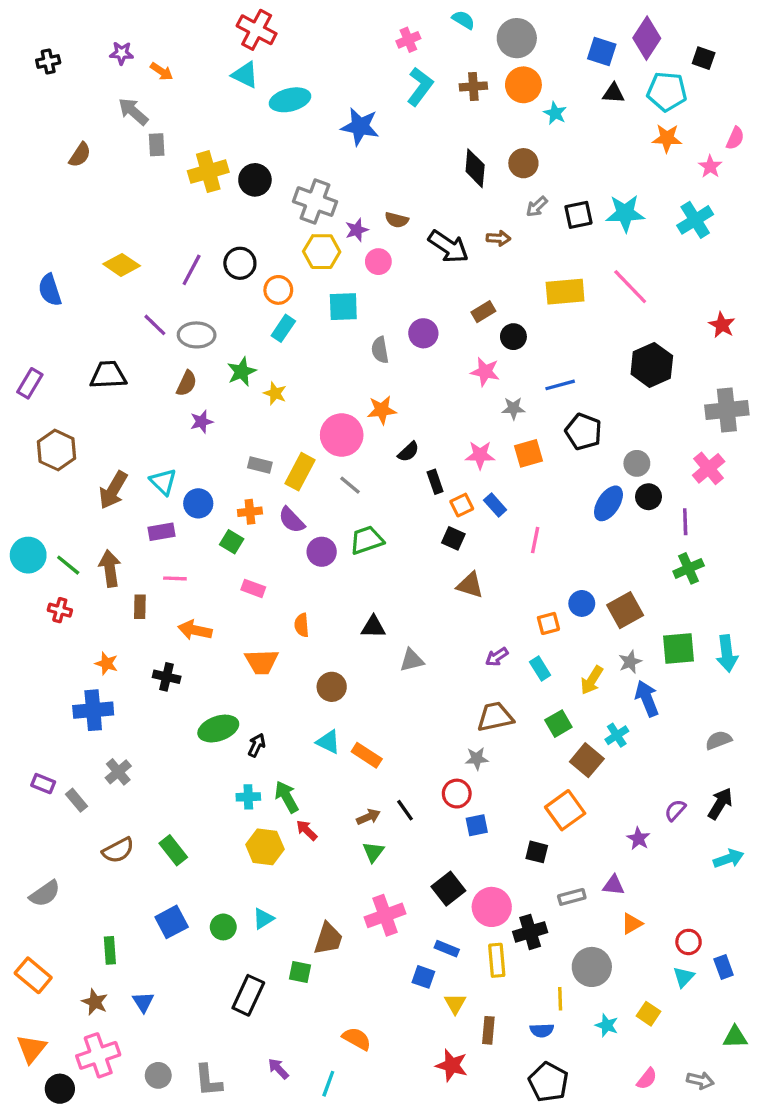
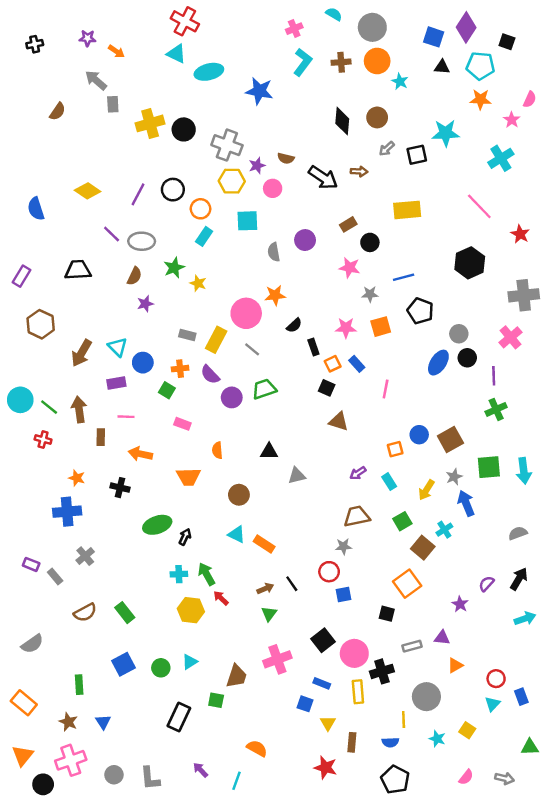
cyan star: (625, 213) -> (446, 133), moved
pink line: (630, 287) -> (479, 206), moved

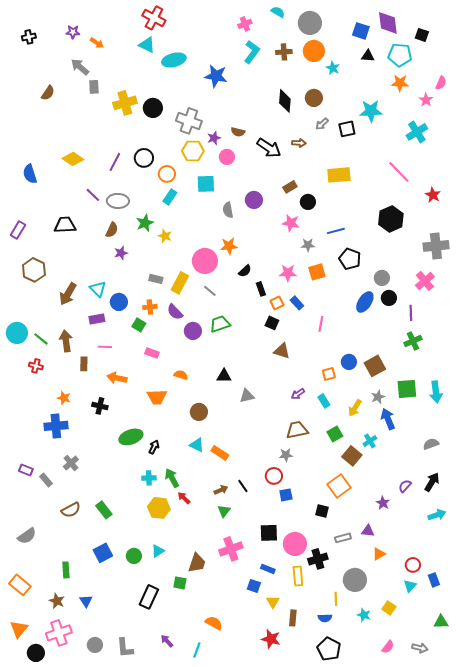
purple diamond: (466, 27) -> (388, 23), turned -40
orange semicircle: (217, 450) -> (181, 375), turned 112
black square: (323, 640) -> (269, 533), turned 36

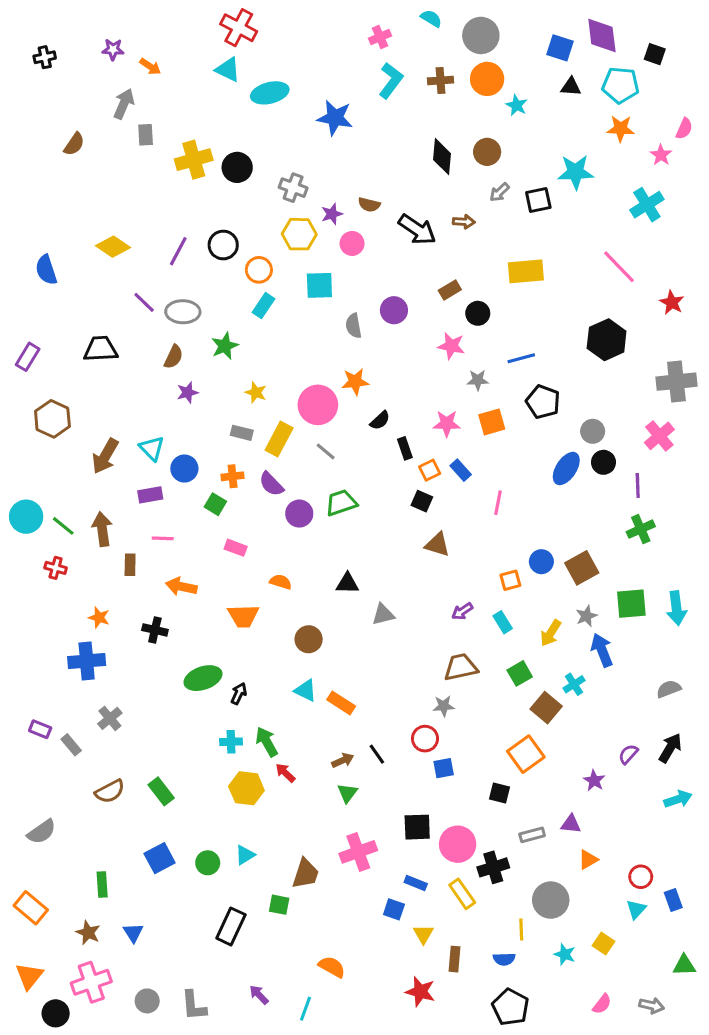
gray arrow: (80, 67) -> (124, 104), turned 72
gray cross: (189, 121) -> (293, 188), size x0.7
yellow star: (165, 236) -> (256, 392), moved
yellow rectangle: (298, 576) -> (462, 894), turned -30

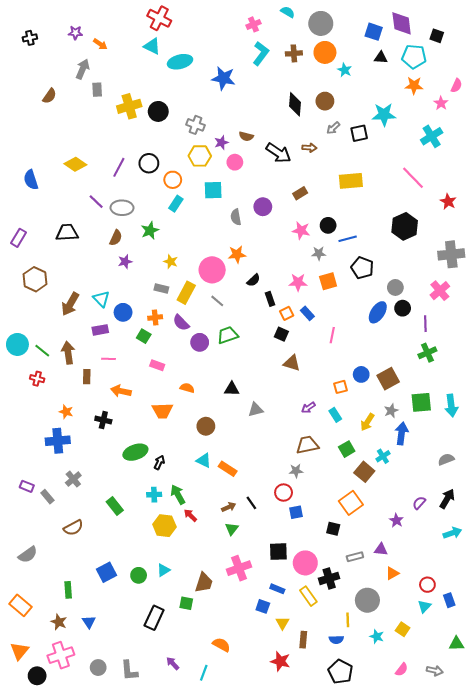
black circle: (478, 313) -> (328, 225), moved
blue arrow: (602, 650) -> (402, 433), turned 30
green rectangle: (161, 791) -> (115, 506), moved

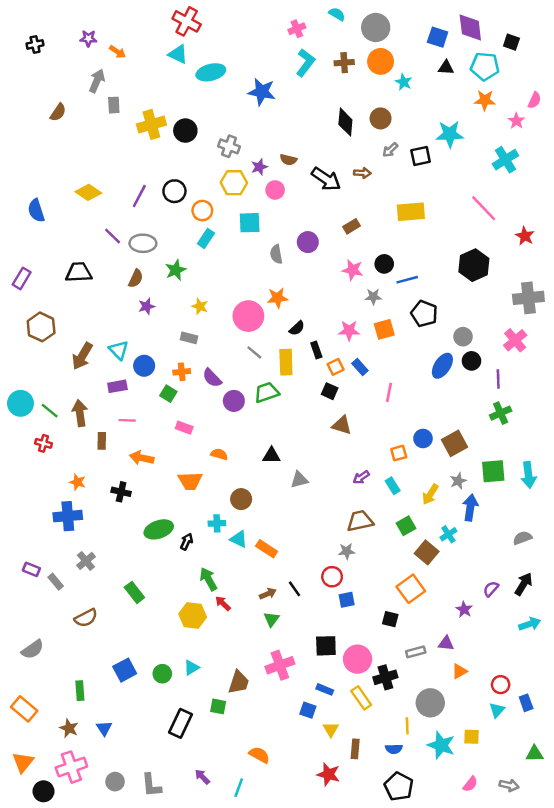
yellow rectangle: (186, 293) -> (286, 362), moved, turned -30
cyan cross: (154, 495) -> (217, 523), moved
yellow square: (403, 629) -> (471, 737), turned -32
cyan star: (377, 636) -> (441, 745), size x1.6

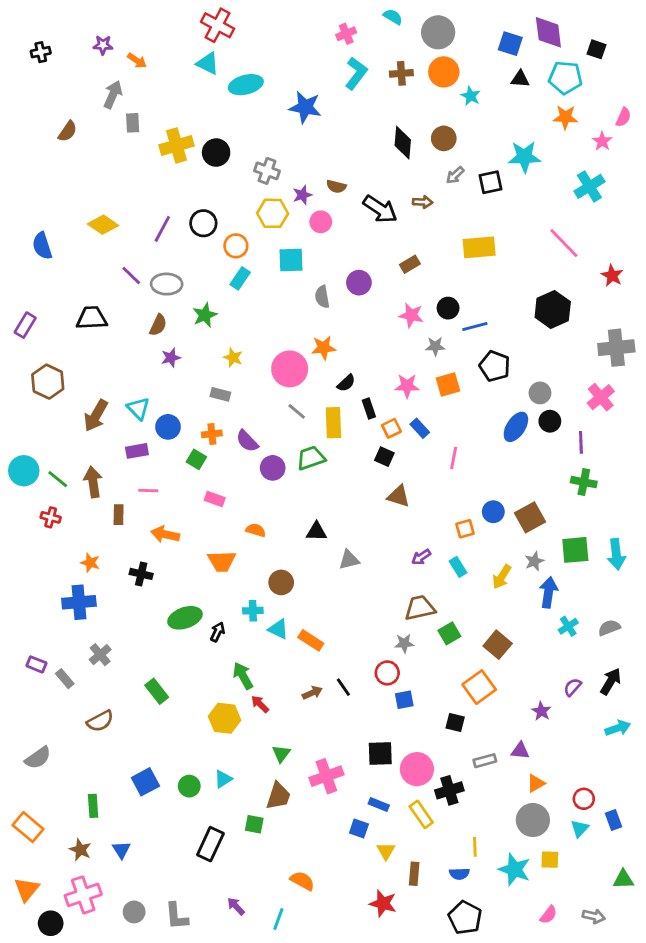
green cross: (501, 413) -> (584, 482), turned 35
green square: (406, 526) -> (449, 633), moved
cyan cross: (448, 534) -> (568, 626), moved
green triangle: (271, 619) -> (281, 754), moved
gray circle: (430, 703) -> (533, 820), moved

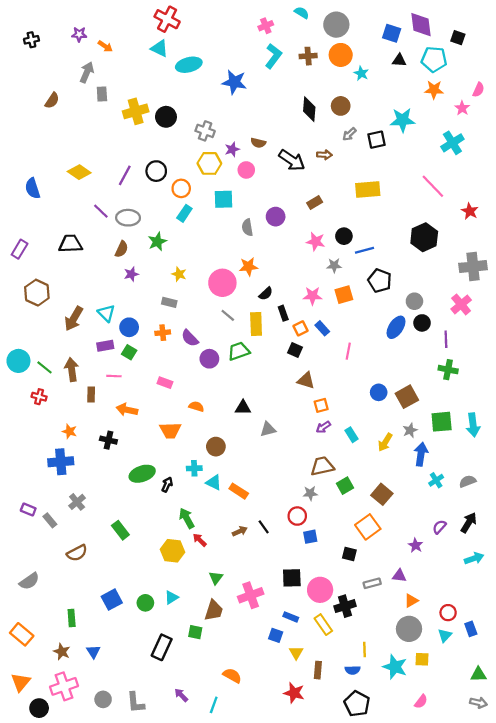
green square: (196, 459) -> (129, 352), moved
orange square: (465, 529) -> (321, 405), moved
gray arrow: (594, 916) -> (478, 703), moved

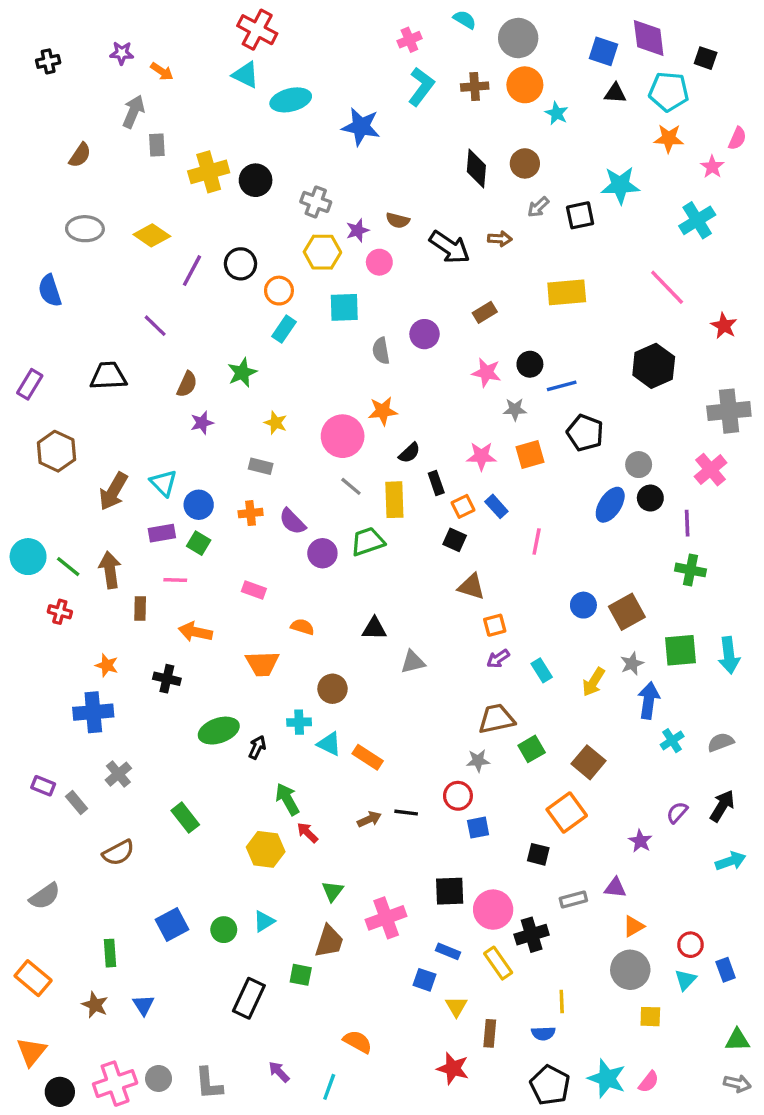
yellow diamond: (79, 172) -> (152, 235), moved
gray ellipse: (128, 218) -> (85, 229), moved
black line: (264, 527) -> (406, 813), turned -48
cyan star: (395, 667) -> (607, 1078), moved
pink cross: (64, 686) -> (115, 1084), moved

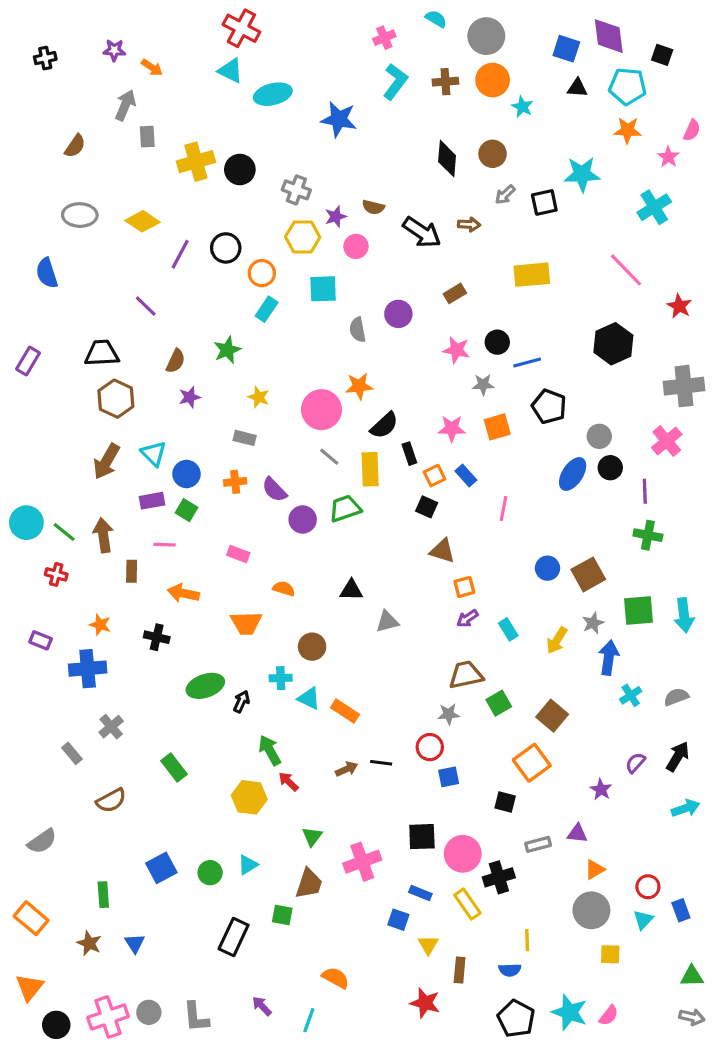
brown hexagon: (56, 451) -> (116, 399), moved
black semicircle: (409, 453) -> (384, 425), size x1.4
purple rectangle: (43, 786) -> (41, 640), moved

